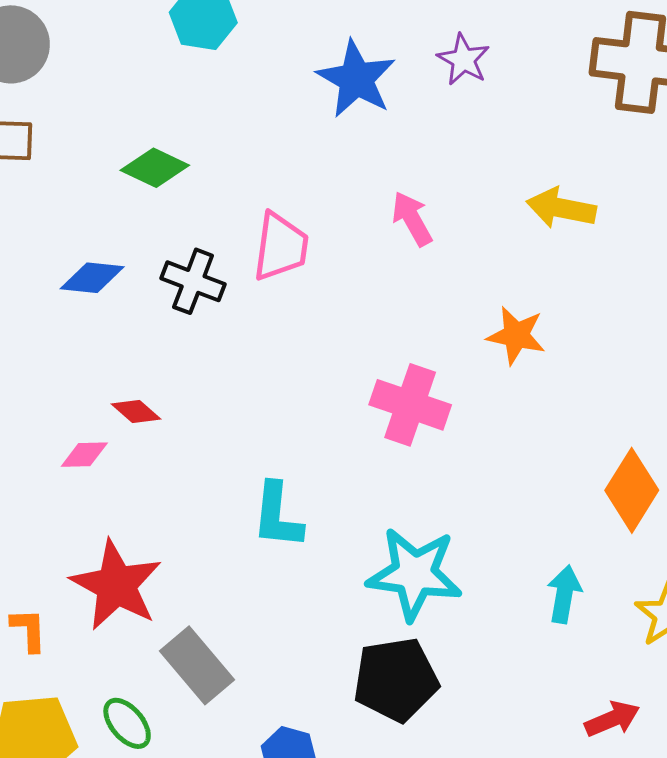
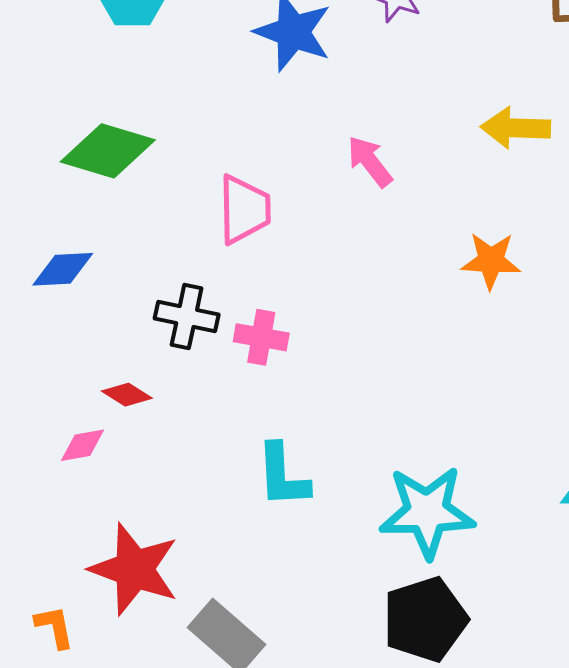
green diamond: (155, 168) -> (108, 151), size x1.4
black cross: (193, 281) -> (187, 316), moved
pink cross: (410, 405) -> (261, 337), moved, size x0.7

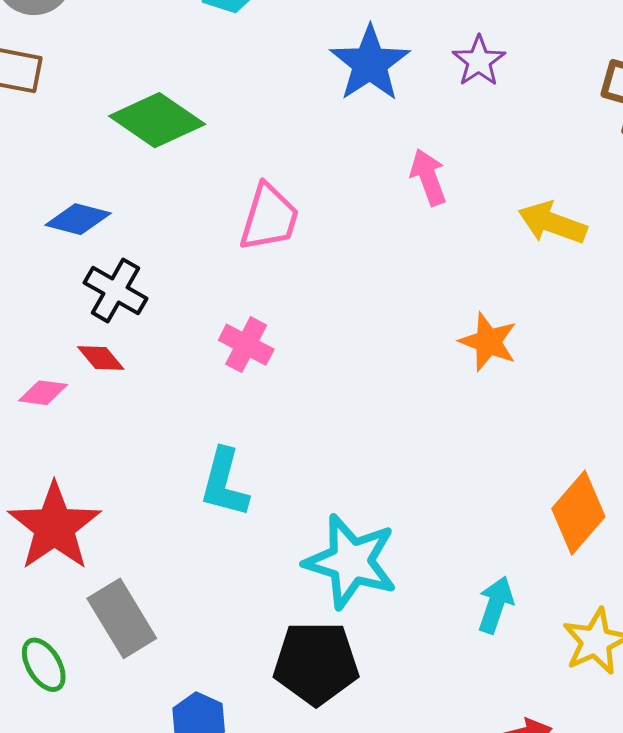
pink arrow: (370, 161) -> (428, 177), moved
black cross: (187, 316) -> (115, 291), moved

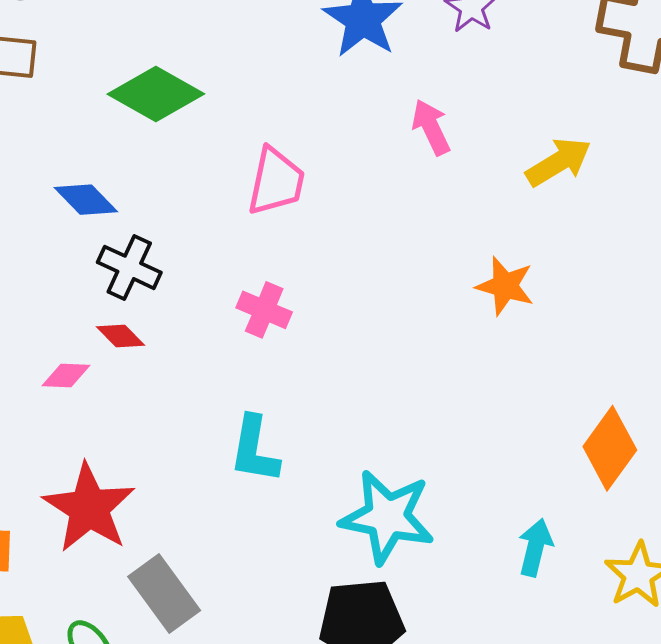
blue diamond: (78, 219) -> (86, 200), turned 36
yellow arrow: (552, 223) -> (559, 162), turned 134

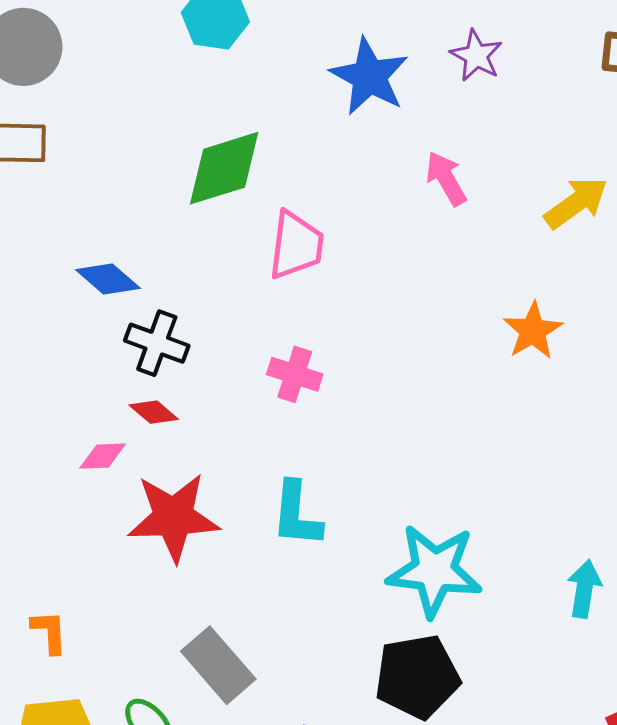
green diamond: (156, 94) -> (224, 168), moved, turned -42
orange star: (505, 286) -> (533, 331), turned 30
red star: (89, 508) -> (173, 517), moved, turned -30

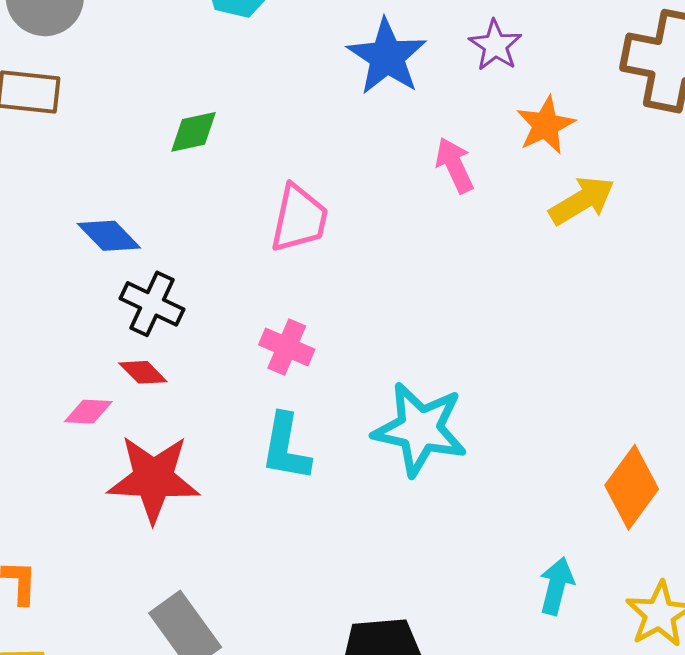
green diamond: (224, 168) -> (193, 132), moved, size x0.6
orange star: (533, 331) -> (545, 125), moved
cyan L-shape: (296, 514) -> (286, 447), moved
cyan star: (434, 571) -> (420, 429), moved

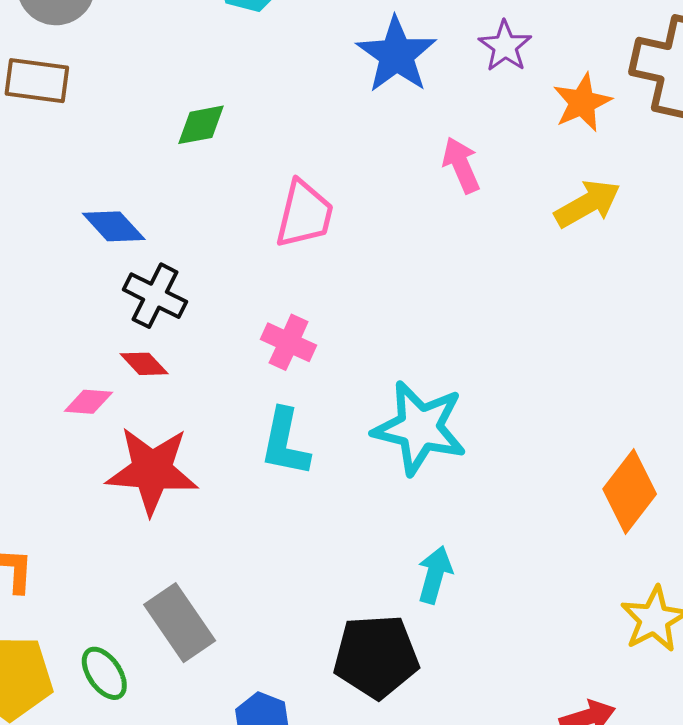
orange star: (545, 125) -> (582, 102), moved
cyan arrow: (557, 586) -> (435, 575), moved

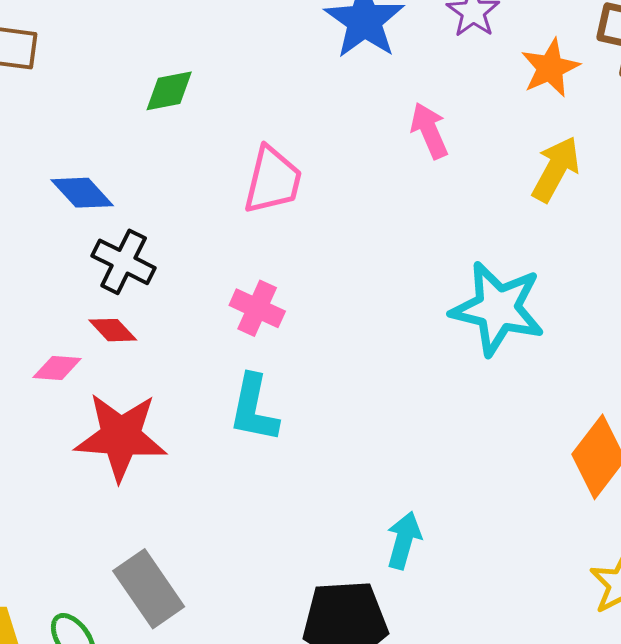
yellow arrow: (587, 204) -> (556, 169), turned -32
cyan star: (420, 428) -> (498, 308), moved

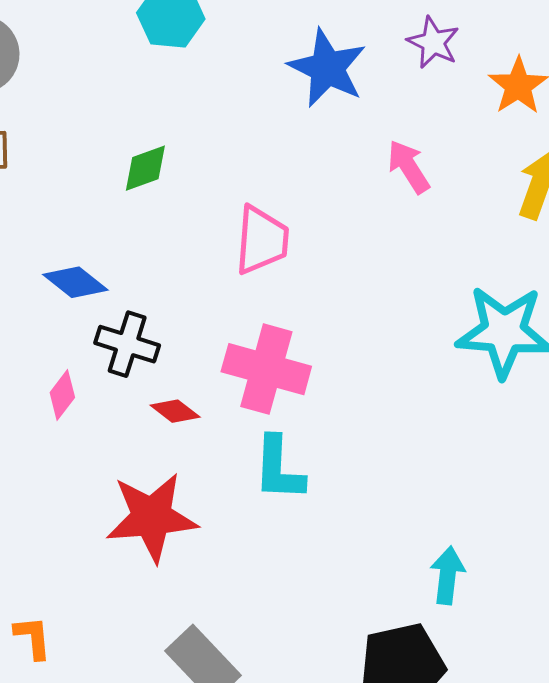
pink cross: (257, 308) -> (266, 369), size x1.6
red diamond: (113, 330) -> (175, 411), moved
pink diamond: (57, 368) -> (62, 395), moved, turned -48

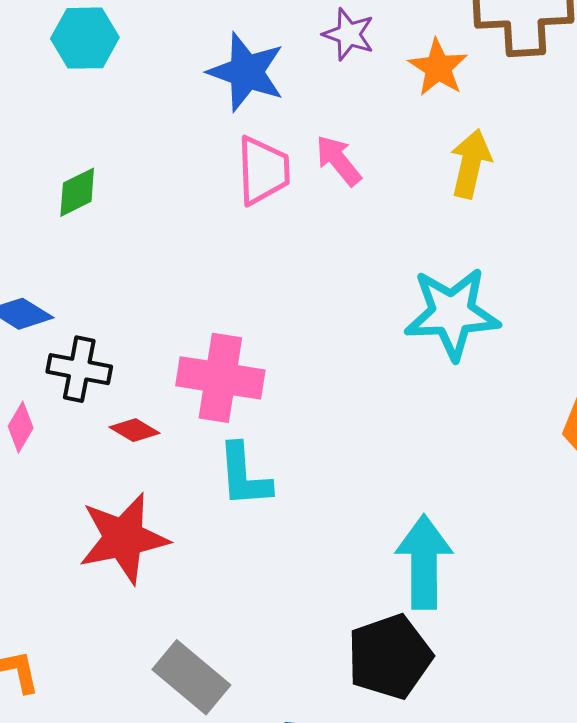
pink trapezoid: (262, 240) -> (263, 171), moved
cyan arrow: (447, 575) -> (424, 562), size x1.6

